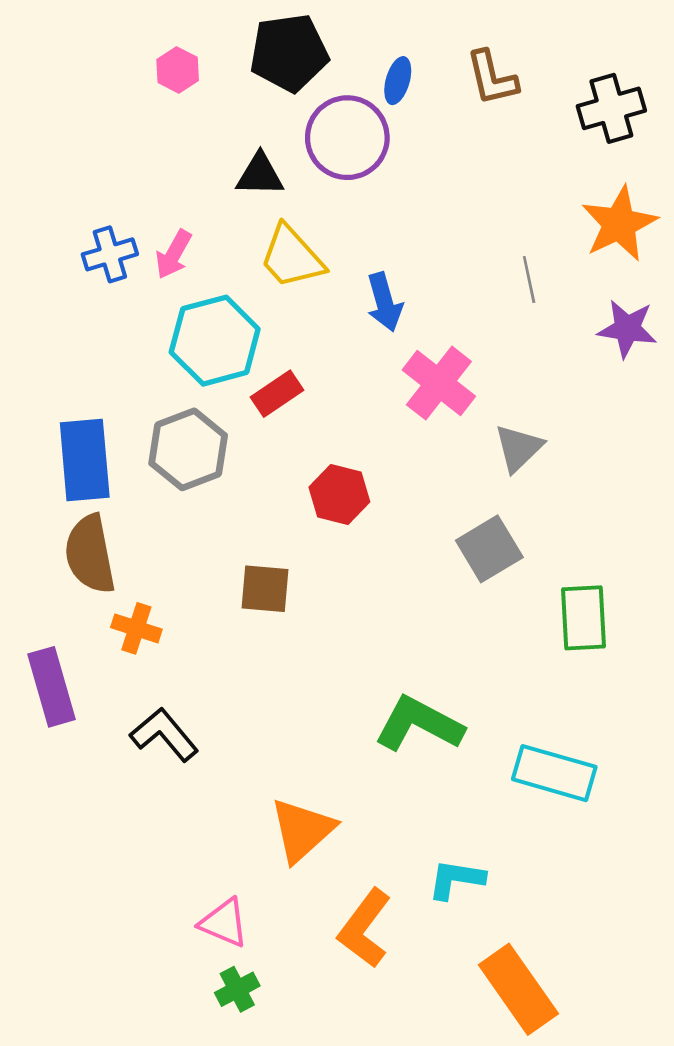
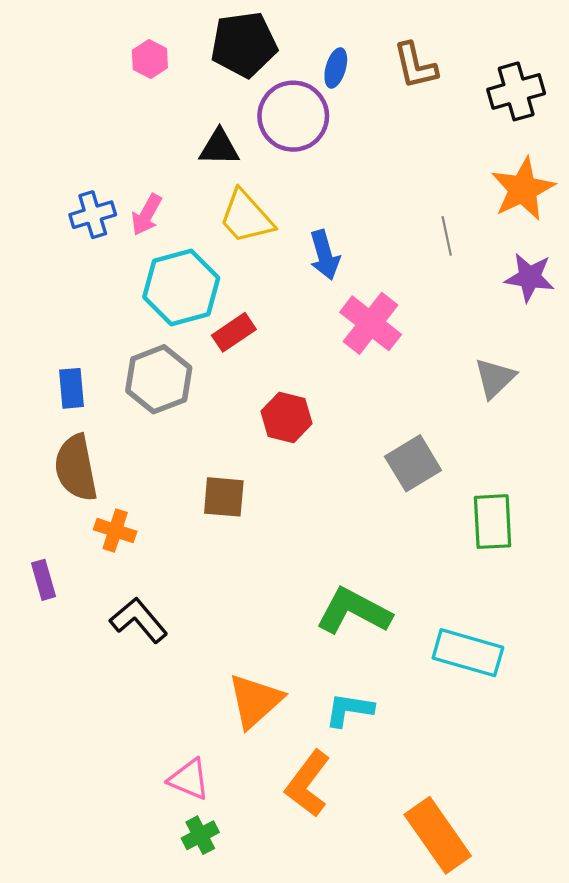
gray triangle: (518, 448) -> (495, 378), moved
blue rectangle: (85, 460) -> (71, 388), size x0.6
purple rectangle: (52, 687) -> (43, 580), size x0.6
cyan L-shape: (456, 879) -> (349, 710), moved

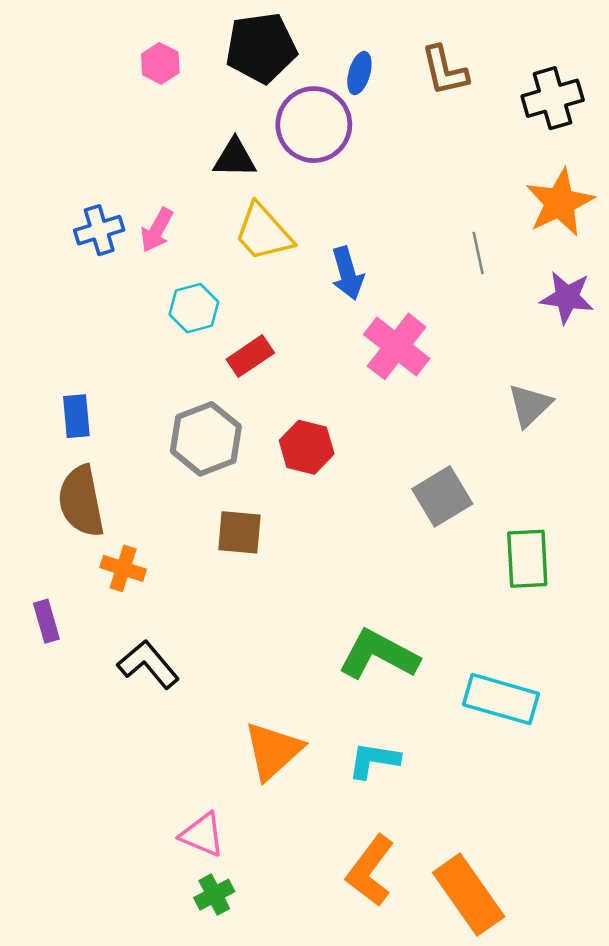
cyan hexagon: (181, 287) -> (194, 308), size x0.6
gray hexagon: (159, 379) -> (206, 439), moved
orange L-shape: (308, 784) -> (370, 871), moved

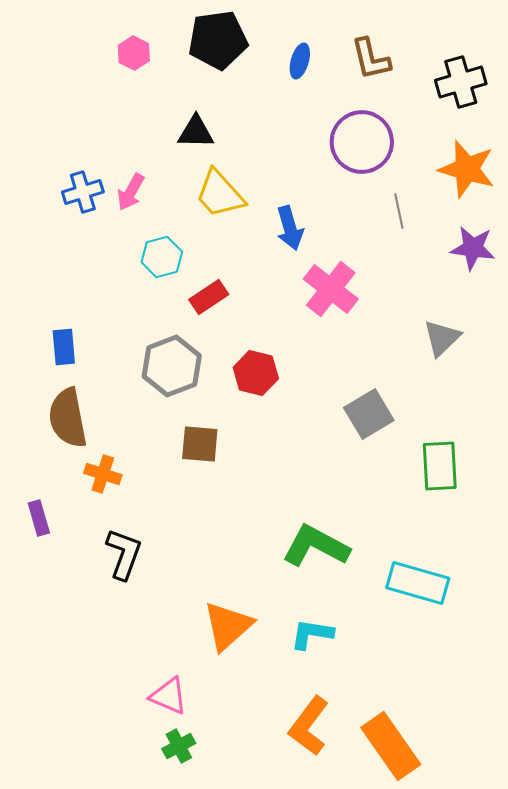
purple circle: (314, 125) -> (362, 142), moved
orange star: (560, 203) -> (467, 169), turned -30
black L-shape: (148, 664) -> (124, 554), turned 60

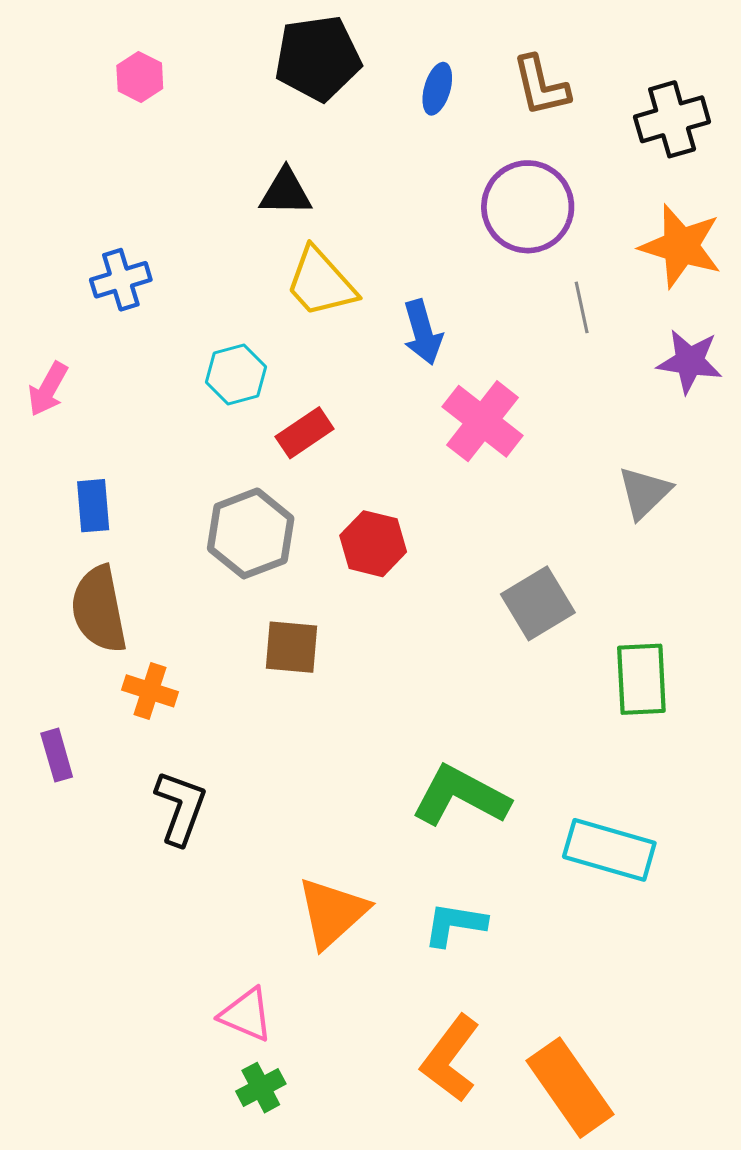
pink hexagon: (134, 53) -> (140, 77), moved
pink arrow: (131, 192) -> (48, 389), moved

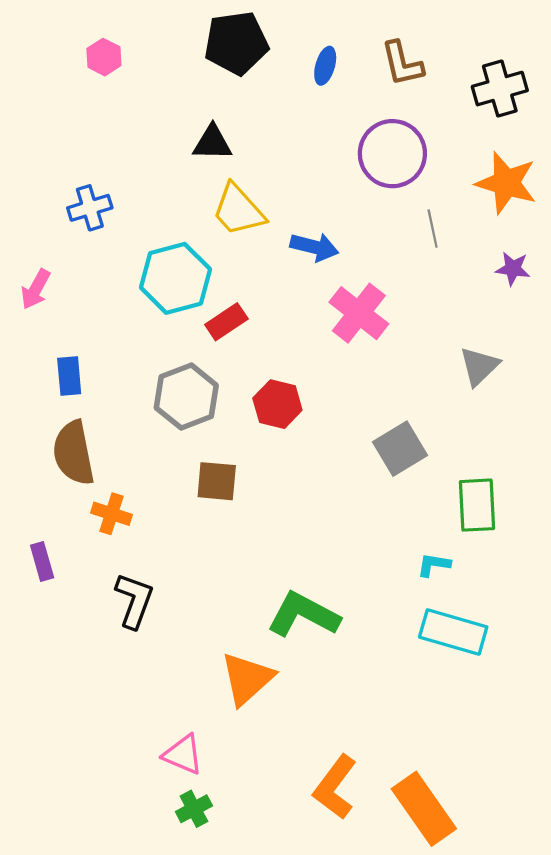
blue arrow: (423, 332) -> (314, 247), turned -60
purple star: (690, 361) -> (513, 269), size x0.7
cyan hexagon: (236, 374) -> (175, 278), size x1.6
green L-shape: (461, 796) -> (303, 615), moved
cyan L-shape: (455, 924) -> (434, 565), moved, size x0.7

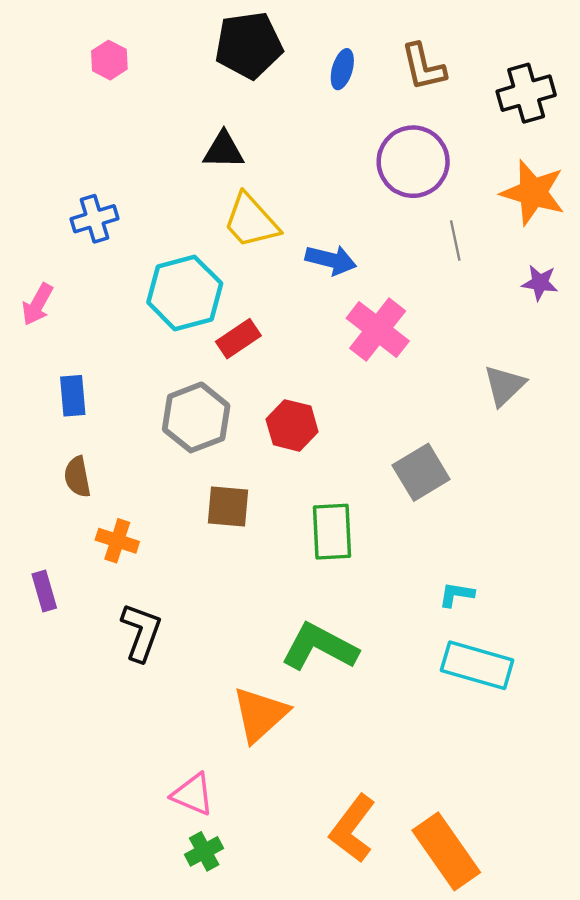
brown semicircle: (74, 453) -> (77, 477), size x0.6
green rectangle: (477, 505) -> (332, 532), moved

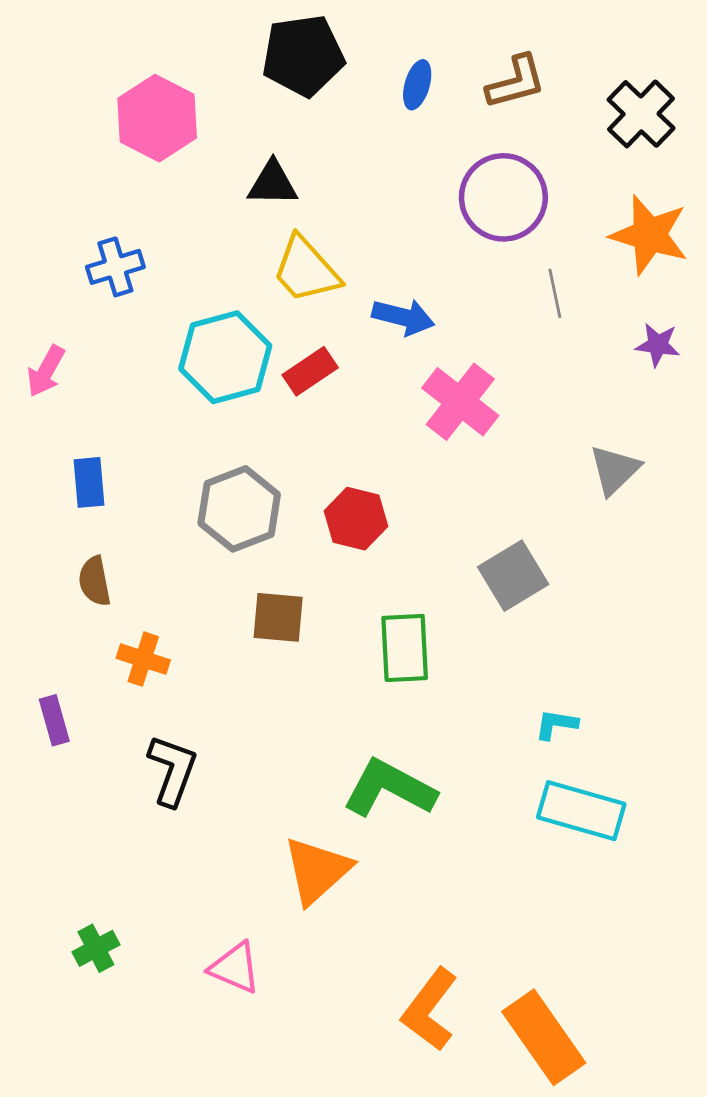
pink hexagon: (109, 60) -> (157, 118), moved, size x1.8
brown L-shape: (423, 67) -> (516, 82), turned -92
black cross: (526, 93) -> (641, 114), turned -30
red rectangle: (238, 339) -> (310, 371), moved
green cross: (204, 851) -> (96, 948), moved

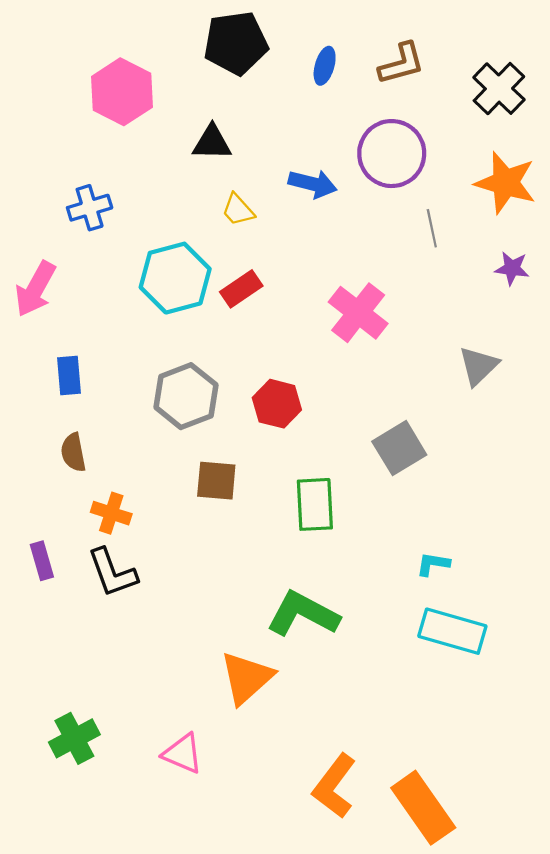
yellow trapezoid: (306, 270) -> (238, 210), size x0.6
blue arrow: (403, 317) -> (313, 184), moved
pink arrow: (46, 371) -> (35, 289), size x1.4
black L-shape: (172, 770) -> (112, 573), moved, turned 140
green cross: (96, 948) -> (74, 738), size x1.4

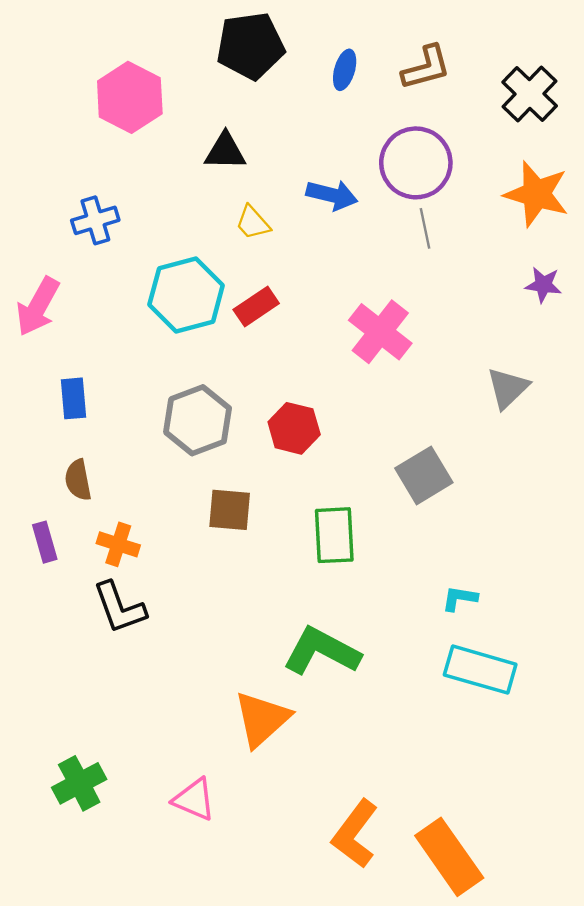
gray line: (432, 228) -> (425, 228), moved
purple rectangle: (42, 561) -> (45, 542), moved

